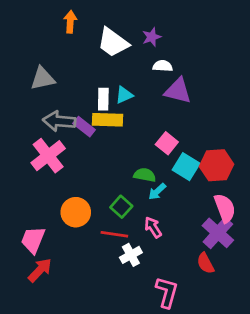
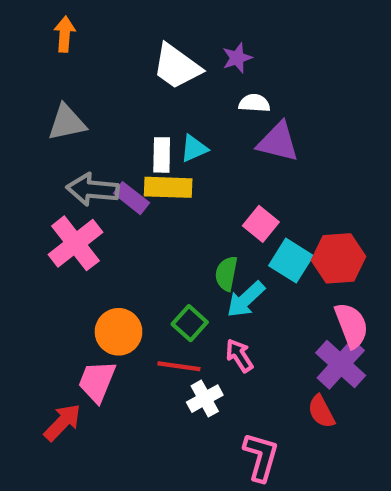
orange arrow: (70, 22) -> (65, 34), moved
green semicircle: (145, 175) -> (226, 274), turned -90
cyan arrow: (157, 191) -> (246, 299), size x1.4
pink trapezoid: (33, 240) -> (97, 381), moved

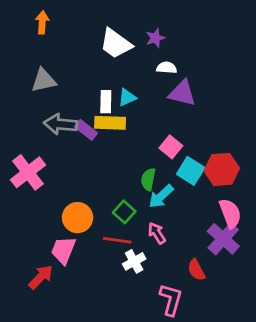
pink cross: (75, 243) -> (28, 172), moved
red semicircle: (321, 412) -> (196, 270), moved

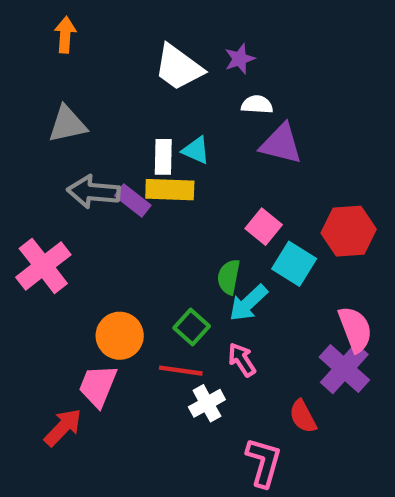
cyan triangle: (127, 97) -> (196, 150), turned 48
red hexagon: (222, 169) -> (349, 231), moved

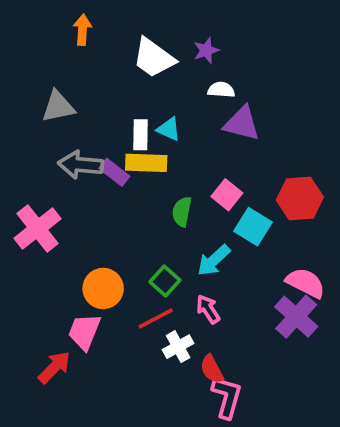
orange arrow: (65, 35) -> (82, 30), moved
green semicircle: (229, 277) -> (182, 212), moved
pink semicircle: (355, 329) -> (306, 283), turned -42
red line: (181, 371) -> (156, 318), turned -36
red semicircle: (303, 416) -> (212, 369), moved

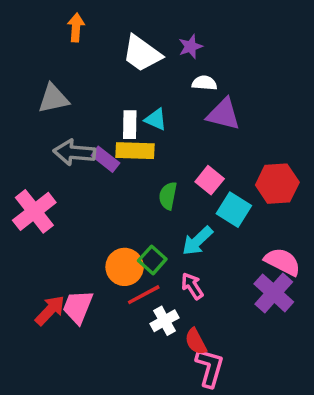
orange circle: (103, 288) -> (125, 267), moved
red arrow: (54, 367) -> (50, 310), moved

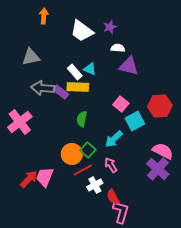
white rectangle: (130, 125) -> (75, 72), turned -42
green semicircle: (168, 196) -> (82, 119), moved
cyan square: (234, 210) -> (135, 121), turned 30

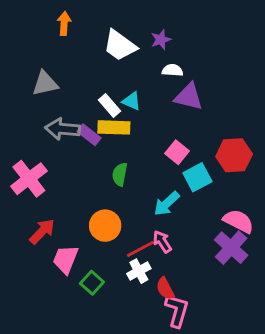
green square: (88, 150) -> (92, 283), moved
red line: (83, 170) -> (140, 249), moved
red arrow: (29, 179) -> (42, 231), moved

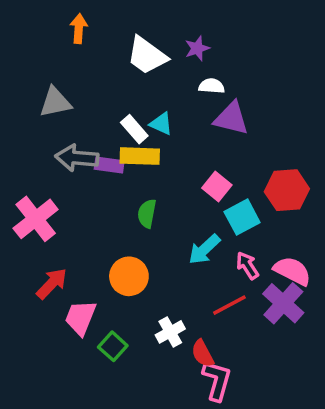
purple rectangle: (89, 135) -> (109, 165), turned -30
pink arrow: (162, 242) -> (247, 266), moved
red line: (140, 249) -> (229, 305), moved

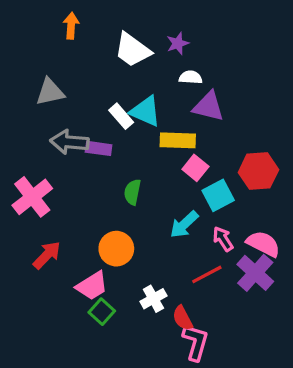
cyan triangle: (161, 124) -> (145, 111), size x1.5
yellow rectangle: (140, 156) -> (178, 140), moved
pink trapezoid: (80, 318) -> (92, 286), moved, turned -144

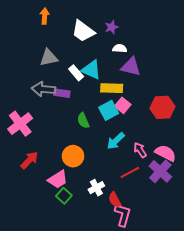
gray triangle: (50, 92) -> (49, 58), moved
green semicircle: (132, 192) -> (83, 121), turned -35
cyan square: (218, 195) -> (109, 110), moved

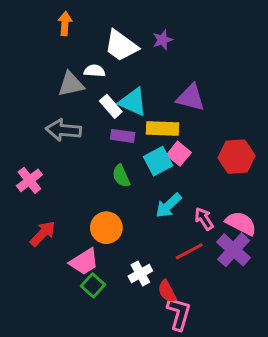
white semicircle: (120, 48) -> (95, 71), moved
purple rectangle: (62, 93) -> (123, 136), moved
pink cross: (20, 124) -> (29, 180), size x0.7

